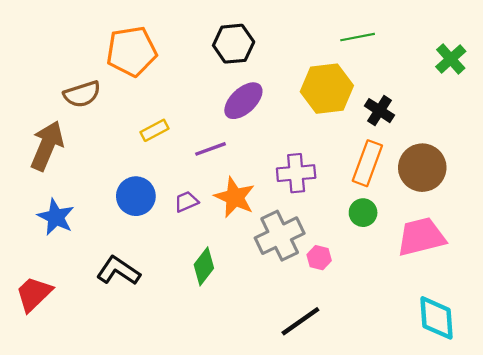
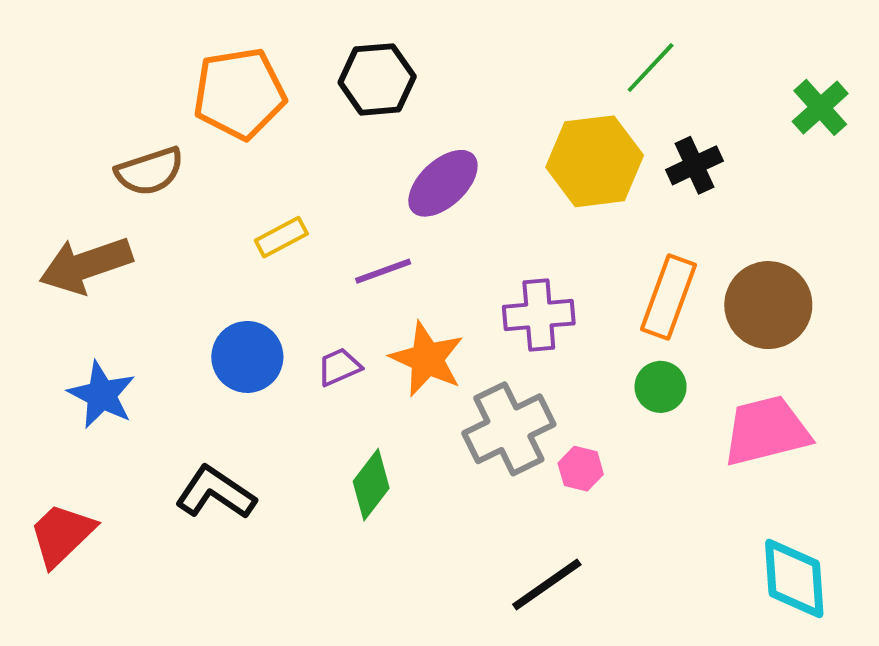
green line: (358, 37) -> (651, 68), turned -36
black hexagon: (234, 44) -> (377, 79), moved
black cross: (379, 111) -> (694, 165), moved, turned 32
brown arrow: (47, 146) -> (86, 265), turned -132

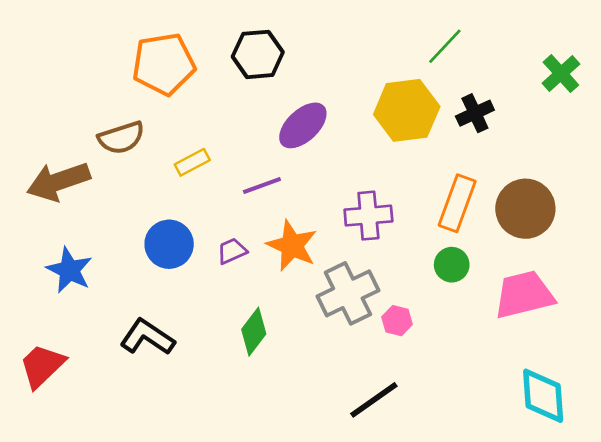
brown semicircle: (150, 171) -> (121, 138), moved

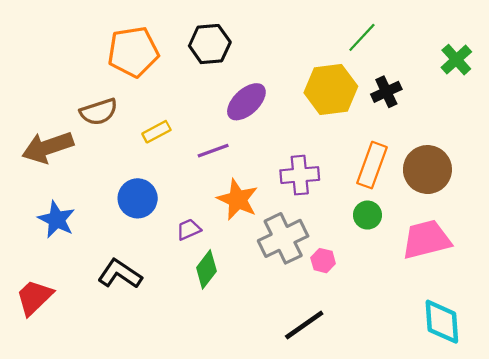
purple trapezoid: (232, 251) -> (189, 229), moved

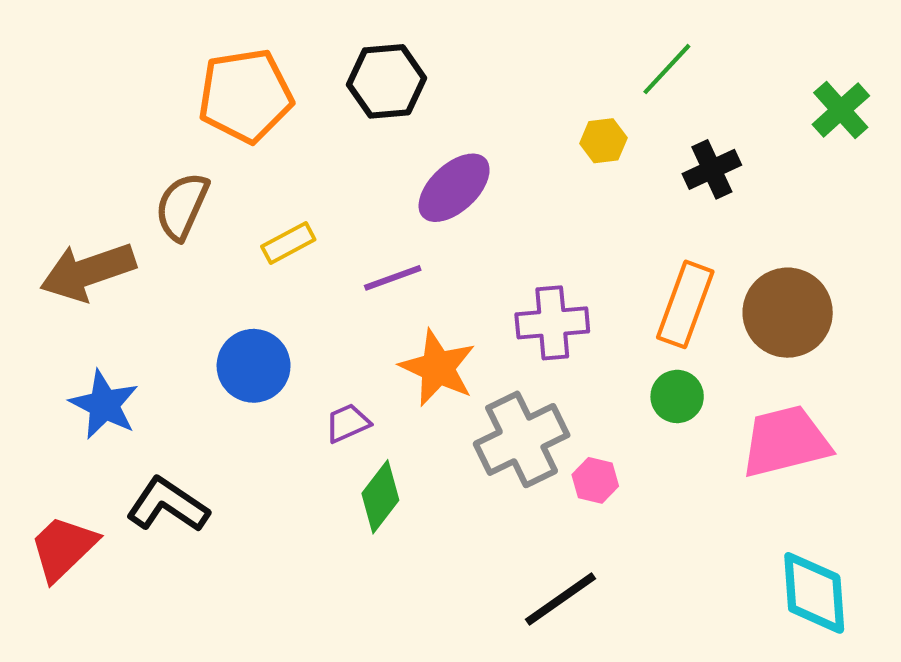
yellow hexagon: (331, 90) -> (603, 141), moved, size x0.5
brown semicircle: (99, 112) -> (182, 206), turned 132
black L-shape: (120, 274) -> (168, 505), moved

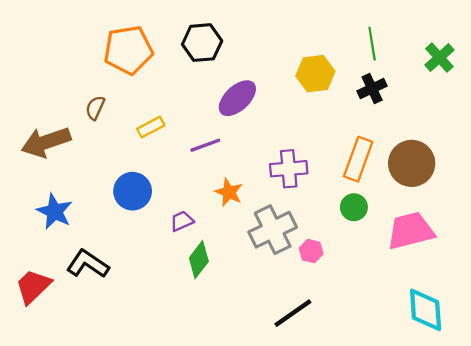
green line: (667, 69) -> (372, 44), moved, turned -52
yellow hexagon: (603, 141) -> (315, 74), size x1.6
brown semicircle: (182, 206) -> (95, 108), size x0.7
orange star: (438, 368) -> (229, 192), size x0.7

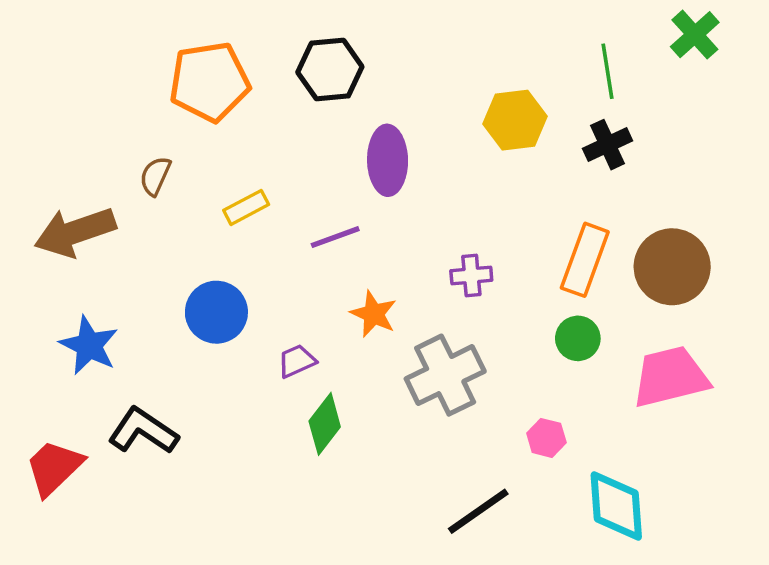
green cross: (439, 58) -> (695, 35), moved
purple ellipse: (237, 98) -> (388, 160), turned -48
purple cross: (289, 169) -> (471, 276), size x0.7
pink hexagon: (311, 251) -> (546, 438), moved
cyan diamond: (426, 310) -> (616, 506), moved

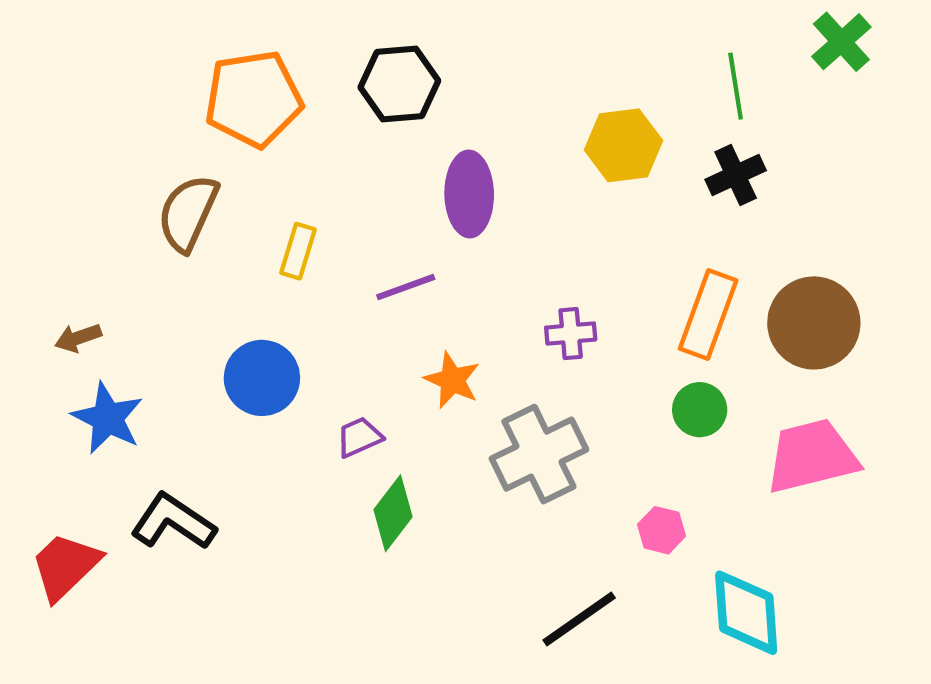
brown semicircle: (155, 176) -> (188, 213), size x1.6
yellow rectangle: (246, 207) -> (298, 251), turned -45
brown arrow: (75, 232) -> (78, 338), moved, size x0.5

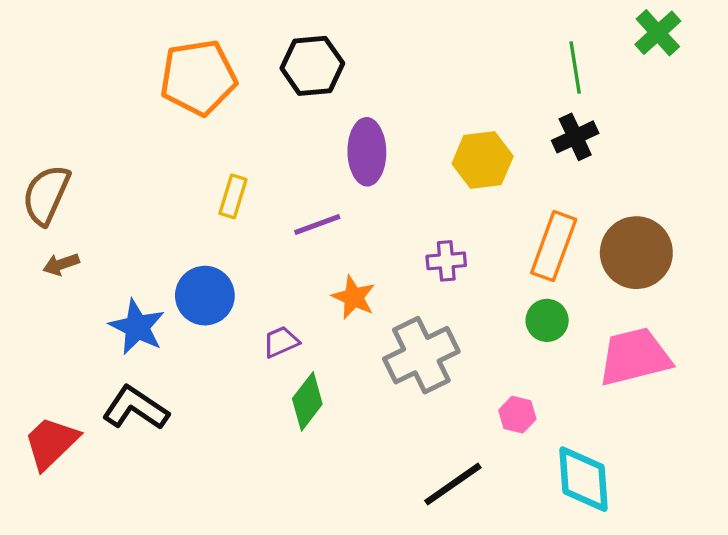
yellow hexagon: (624, 145) -> (483, 160), moved
brown semicircle: (188, 213) -> (46, 195), moved
blue star: (108, 418) -> (137, 327), moved

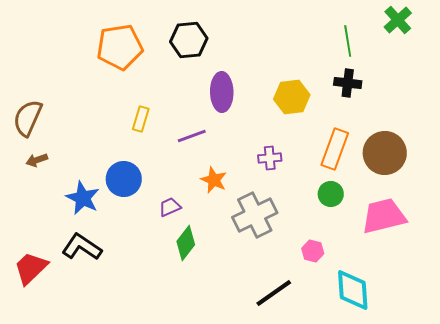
black cross: (575, 137) -> (348, 83), turned 32

